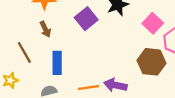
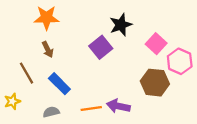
purple square: (86, 19) -> (101, 47), moved
blue rectangle: (57, 63) -> (59, 84), turned -45

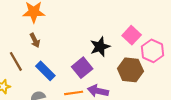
black star: (121, 25) -> (100, 47), moved
purple square: (101, 47) -> (82, 68), moved

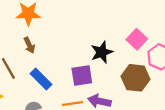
purple square: (82, 68) -> (82, 75), turned 30

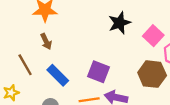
black star: (102, 52) -> (119, 23), moved
purple square: (82, 75) -> (98, 72), turned 30

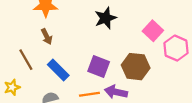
black star: (119, 23) -> (106, 18), moved
brown hexagon: (152, 74) -> (136, 67), moved

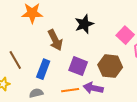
brown arrow: (47, 37) -> (55, 40), moved, size x1.5
blue rectangle: (58, 70) -> (43, 69), turned 66

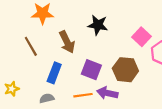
black star: (84, 24) -> (98, 25), turned 30
brown line: (15, 60) -> (31, 46), moved

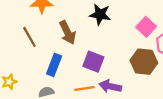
brown hexagon: (125, 70) -> (144, 62), moved

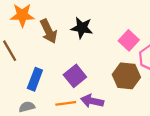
brown arrow: (68, 32) -> (49, 31), moved
purple square: (93, 62) -> (75, 76), turned 30

